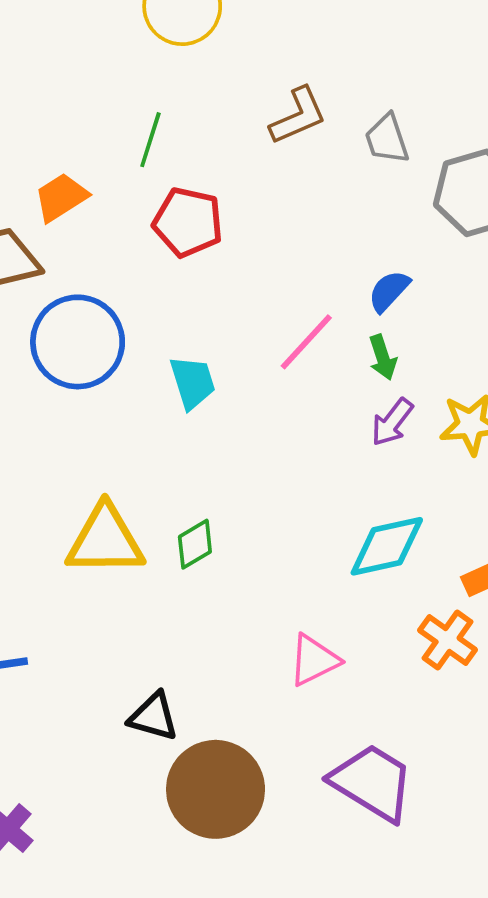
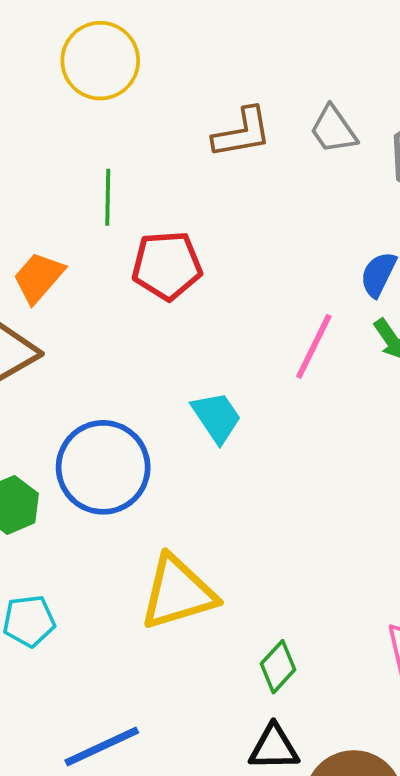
brown L-shape: (298, 116) -> (242, 133), turned 30
blue circle: (78, 342) -> (103, 467), moved
green diamond: (195, 544) -> (278, 667), moved

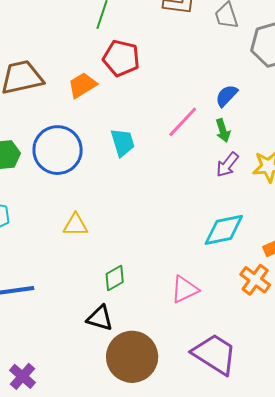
orange trapezoid: (39, 278) -> (82, 85), moved
yellow triangle: (178, 593) -> (76, 225), size x0.6

